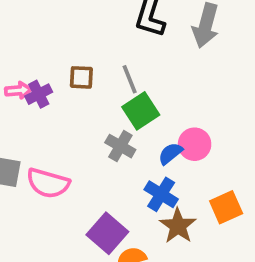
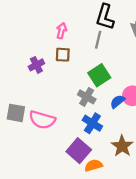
gray line: (130, 79) -> (98, 40), moved, turned 36
pink arrow: (18, 90) -> (62, 31), moved, turned -70
blue cross: (161, 194) -> (92, 123), moved

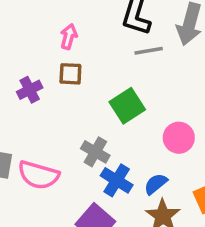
gray line: (98, 40) -> (149, 51), moved, turned 66
gray cross: (87, 97) -> (95, 152), moved
blue semicircle: (118, 101) -> (156, 184), moved

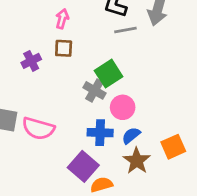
pink circle: (179, 138) -> (123, 107), moved
gray cross: (95, 152) -> (94, 90), moved
blue cross: (117, 180) -> (100, 133), turned -30

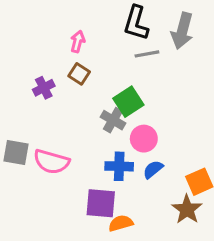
brown square: (64, 48) -> (79, 74), turned 30
brown star: (137, 161) -> (187, 209), moved
purple square: (83, 166) -> (101, 203), turned -36

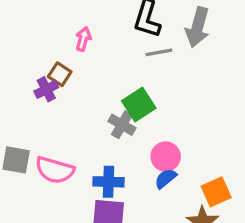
brown square: (79, 74) -> (60, 74), moved
pink circle: (144, 139) -> (166, 157), moved
blue cross: (119, 166) -> (108, 182), moved

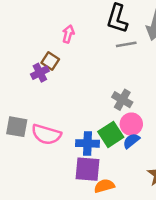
green square: (139, 104) -> (111, 134), moved
gray cross: (122, 125) -> (122, 100), moved

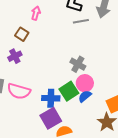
purple cross: (40, 73) -> (15, 56), moved
purple square: (88, 169) -> (51, 118), turned -35

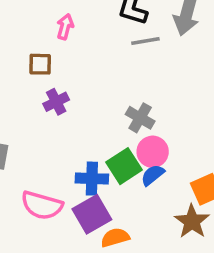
brown square: (22, 34) -> (40, 64), turned -32
purple cross: (15, 56) -> (56, 102), moved
pink semicircle: (19, 91) -> (42, 205), moved

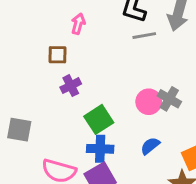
gray cross: (140, 118) -> (169, 99), moved
pink circle: (153, 152) -> (149, 102), moved
green square: (124, 166) -> (99, 119), moved

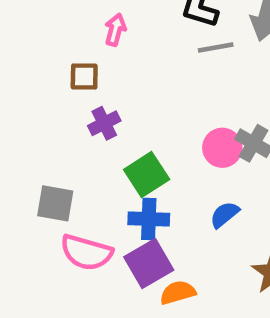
gray square: (19, 130) -> (55, 203), moved

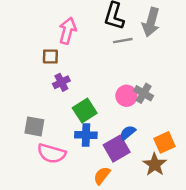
pink arrow: (115, 30) -> (68, 31), size x1.5
purple square: (149, 264) -> (117, 149), moved
orange semicircle: (178, 293) -> (102, 176), turned -36

